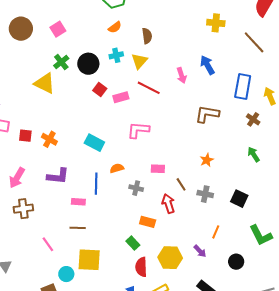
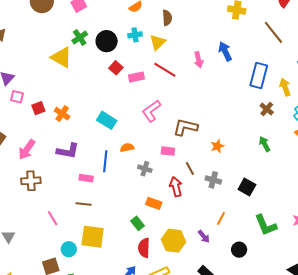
brown L-shape: (207, 114) -> (185, 127), moved
pink L-shape: (138, 130) -> (151, 111), turned -45
red square: (25, 136) -> (38, 108), turned -32

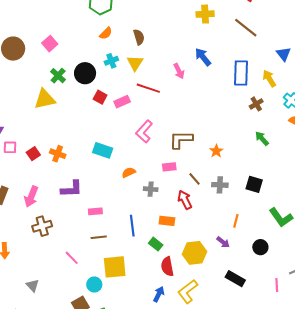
yellow triangle: (61, 57) -> (45, 99), turned -30
brown cross: (267, 109) -> (256, 104), turned 32
blue line: (105, 161) -> (132, 226), moved

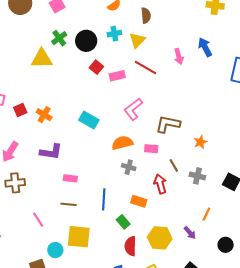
orange semicircle: (129, 172) -> (122, 143), moved, size x1.5

